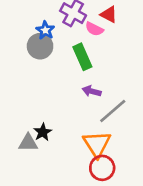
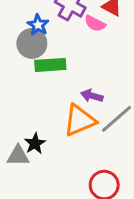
green rectangle: (82, 57) -> (50, 65), moved, turned -70
orange triangle: (97, 144) -> (80, 120), moved, turned 40

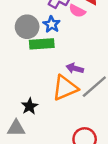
blue star: (38, 25) -> (52, 24), moved
gray triangle: (18, 156) -> (16, 128), moved

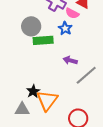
blue star: (52, 24) -> (65, 28), moved
orange triangle: (65, 88) -> (47, 100), moved, turned -30

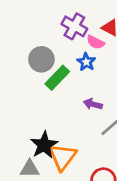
green rectangle: (43, 40) -> (57, 78), turned -42
black star: (33, 91) -> (44, 145), size x1.5

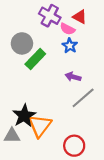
blue star: (86, 62) -> (70, 46), moved
purple arrow: (93, 104) -> (73, 77), moved

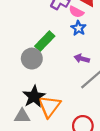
gray circle: (22, 43) -> (32, 59), moved

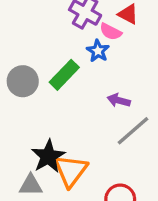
blue star: (79, 28) -> (98, 51), moved
gray circle: (32, 59) -> (23, 81), moved

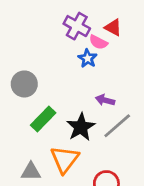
green rectangle: (64, 75) -> (43, 119), moved
black star: (48, 156) -> (81, 127), moved

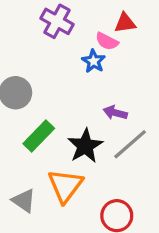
purple cross: (77, 26) -> (57, 21), moved
red triangle: (113, 27) -> (125, 23), turned -36
gray triangle: (31, 172) -> (24, 201), turned 35

